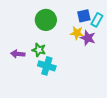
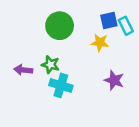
cyan rectangle: (97, 20) -> (126, 26), turned -56
purple star: (88, 38) -> (114, 80), moved

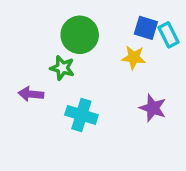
blue square: (109, 20) -> (146, 28), turned 30
green star: (50, 65) -> (62, 68), moved

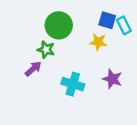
purple arrow: (31, 94) -> (33, 69), moved, turned 132
cyan cross: (81, 115) -> (73, 84), moved

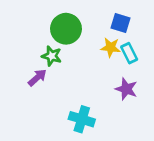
cyan rectangle: (124, 25) -> (129, 53), moved
cyan cross: (73, 84) -> (82, 119), moved

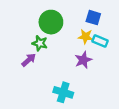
cyan rectangle: (129, 53) -> (100, 41), turned -40
purple star: (126, 89) -> (83, 60), moved, turned 30

